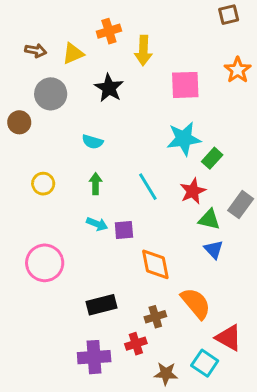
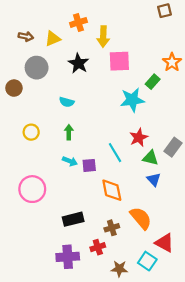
orange star: (238, 70) -> (172, 62), moved
pink square: (185, 85) -> (119, 61), moved
green rectangle: (212, 158) -> (153, 82), moved
cyan line: (148, 187) -> (115, 153), moved

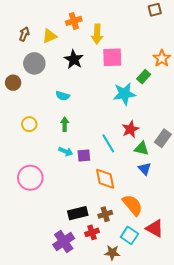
brown arrow: (26, 36) -> (24, 34), turned -80
black rectangle: (73, 219) -> (78, 213), moved
purple cross: (68, 257) -> (64, 242), turned -30
cyan square: (147, 261) -> (129, 235), moved

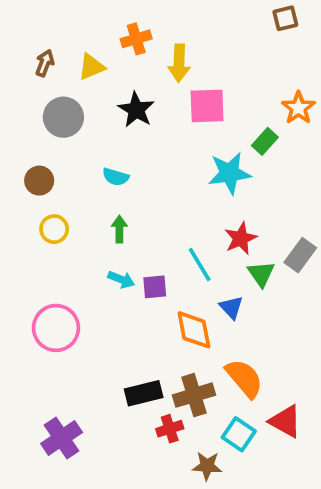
brown circle: (13, 83) -> (39, 181), moved
green triangle: (142, 148) -> (261, 274), turned 42
blue triangle: (145, 169) -> (231, 307), moved
brown cross: (105, 214) -> (194, 395), size x1.5
purple cross: (64, 242) -> (62, 438), moved

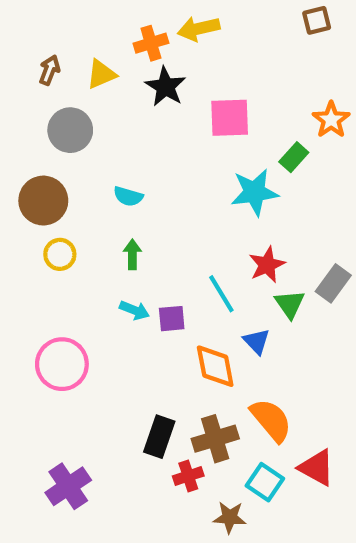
yellow arrow: (179, 63) -> (199, 29), moved, turned 75
black star: (136, 110) -> (165, 87), moved
brown circle: (39, 181) -> (43, 201), size x1.5
black rectangle: (144, 393) -> (159, 437), turned -57

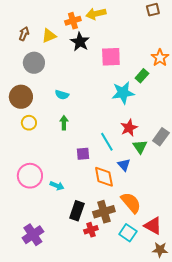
cyan arrow: (134, 310) -> (57, 186), moved
brown star: (230, 517) -> (160, 250), moved

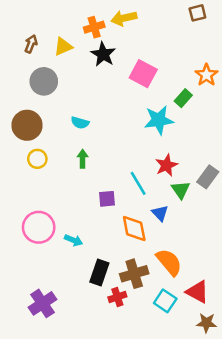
pink square: (111, 57) -> (143, 74), turned 30

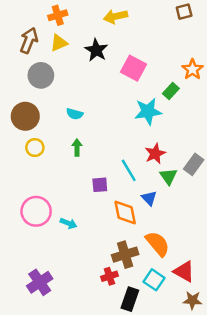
orange cross: (94, 27) -> (58, 15), moved
brown arrow: (31, 44) -> (29, 40), size x1.5
black rectangle: (99, 272) -> (130, 299), moved

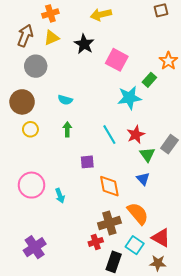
cyan line: (129, 170) -> (109, 135), moved
blue triangle: (149, 198) -> (143, 179), moved
cyan arrow: (69, 223) -> (60, 196), turned 48
brown star: (192, 300) -> (158, 263), moved

